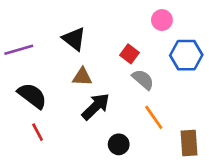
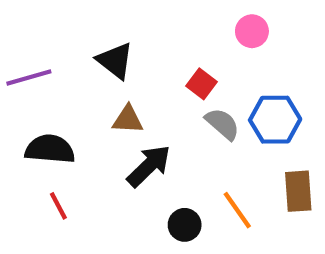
blue hexagon: (186, 55) -> (275, 120), moved
black semicircle: (32, 96) -> (50, 149), turned -32
orange line: (154, 117) -> (237, 210), moved
brown rectangle: (189, 143) -> (298, 191), moved

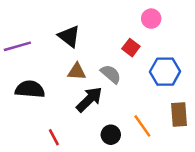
red square: (201, 84) -> (131, 48), moved
gray semicircle: (222, 124) -> (111, 74), moved
red line: (58, 206) -> (54, 137), moved

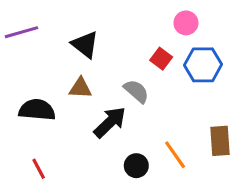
purple line: (17, 46) -> (21, 32), moved
brown triangle: (77, 72) -> (80, 88), moved
blue hexagon: (165, 72) -> (203, 65), moved
red line: (54, 137) -> (39, 169), moved

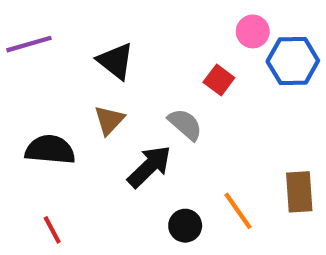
blue hexagon: (203, 65) -> (293, 61), moved
brown triangle: (80, 88) -> (109, 120), turned -50

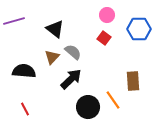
pink circle: (253, 31) -> (107, 15), moved
gray semicircle: (185, 124) -> (73, 52), moved
brown rectangle: (299, 192) -> (133, 81), moved
black circle: (185, 226) -> (88, 107), size x1.5

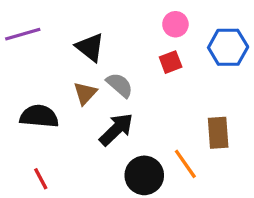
red square: (104, 38) -> (171, 62), turned 32

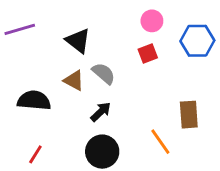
brown triangle: (85, 93) -> (74, 81), turned -45
black arrow: (116, 129) -> (101, 112), size x0.7
black circle: (144, 175) -> (102, 152), moved
red line: (41, 179) -> (35, 154), turned 60

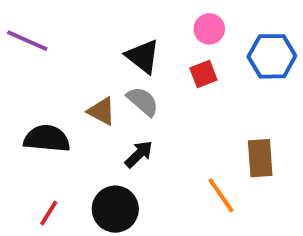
purple line: (20, 29) -> (27, 41), turned 40
black triangle: (78, 41) -> (143, 56), moved
black circle: (102, 152) -> (115, 209), moved

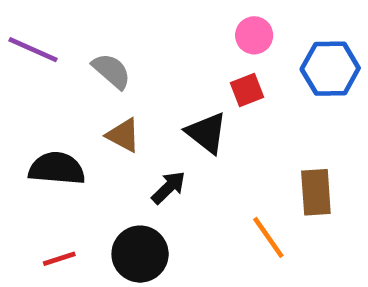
black triangle: (143, 56) -> (207, 133), moved
gray semicircle: (143, 101) -> (111, 71), moved
red line: (49, 213) -> (59, 259), turned 40

